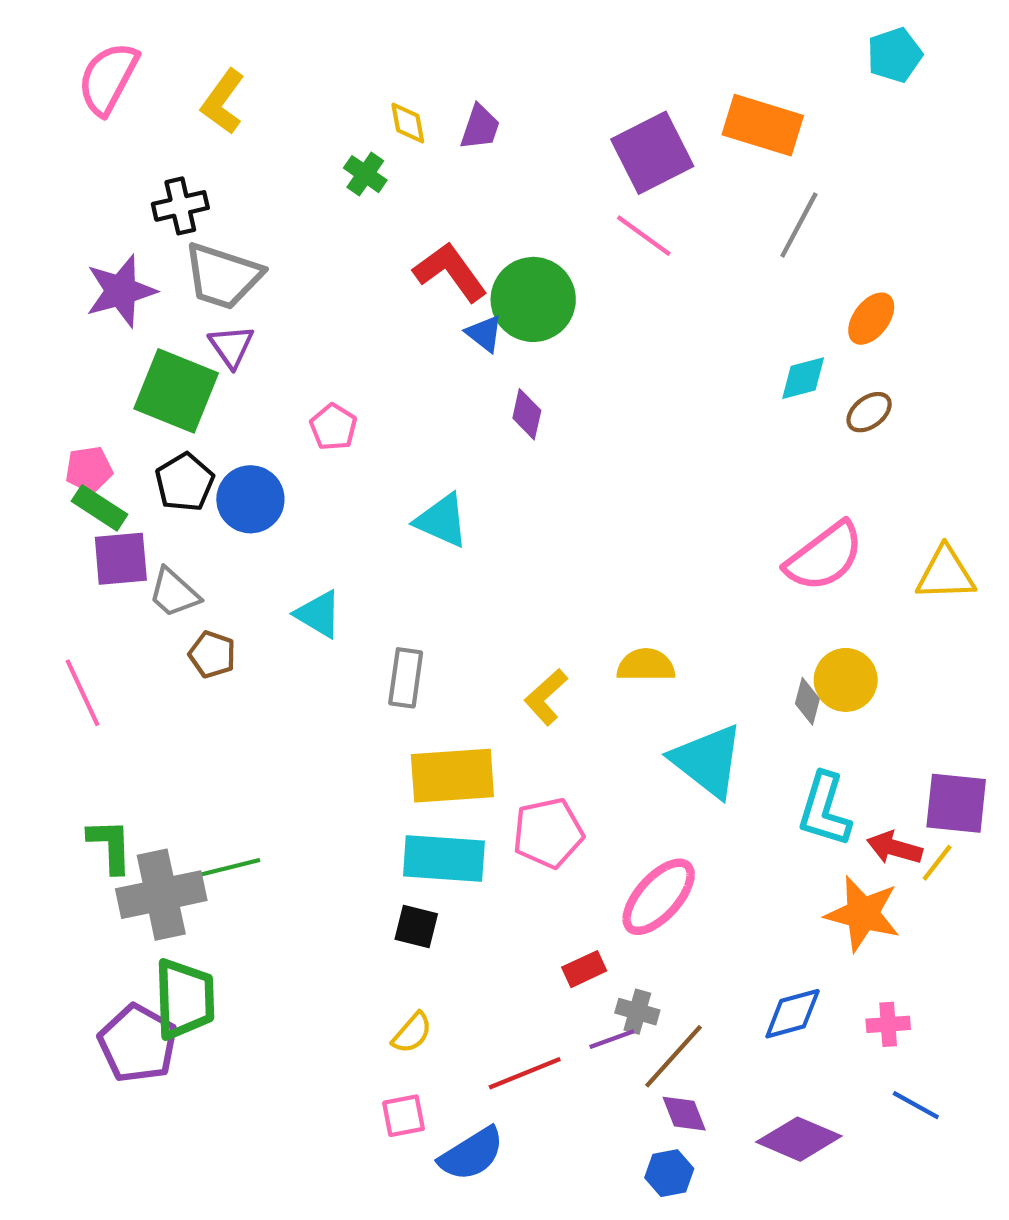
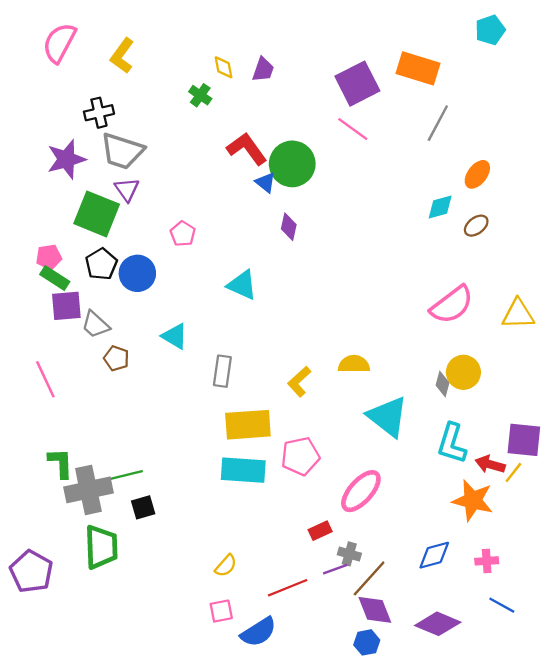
black square: (416, 927) -> (143, 507), moved, turned -30
purple pentagon: (138, 1043) -> (31, 571), moved
purple diamond: (684, 1114) -> (375, 610), size x1.4

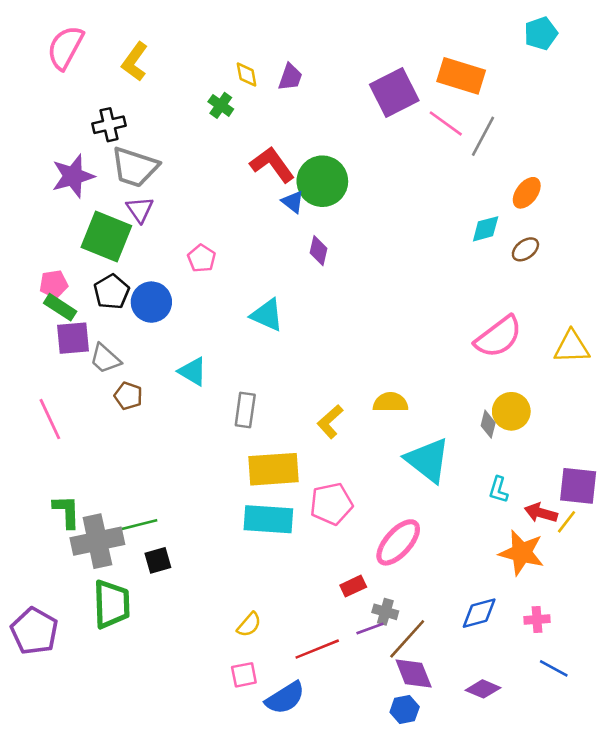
pink line: (353, 129) -> (446, 123), moved
cyan L-shape: (452, 443) -> (498, 490), size x0.6
purple diamond: (438, 624) -> (483, 689), size x0.7

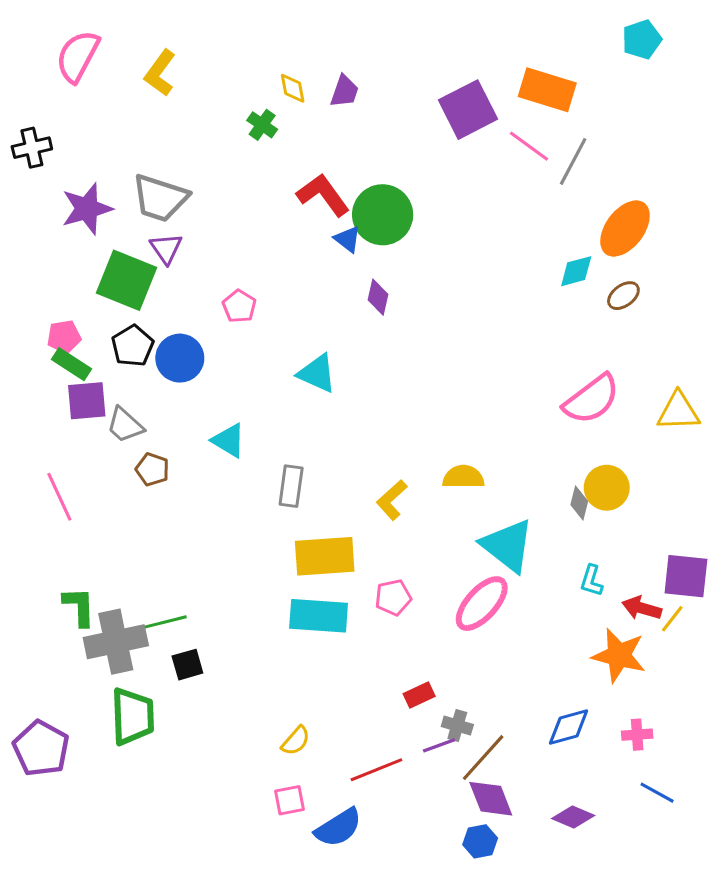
black cross: (109, 125) -> (32, 148), moved
orange ellipse: (527, 193) -> (625, 228), size x1.5
pink pentagon: (331, 504) -> (393, 597), size x0.7
pink ellipse: (398, 542) -> (482, 604), moved

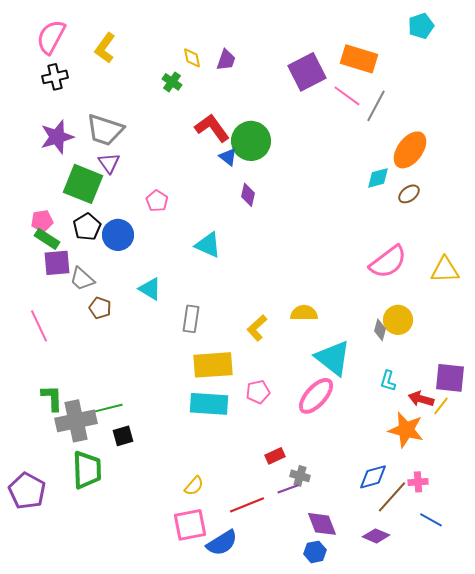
black cross: (32, 148) -> (55, 77), moved
brown line: (483, 758) -> (392, 497), moved
pink square: (290, 800) -> (190, 525), size x1.6

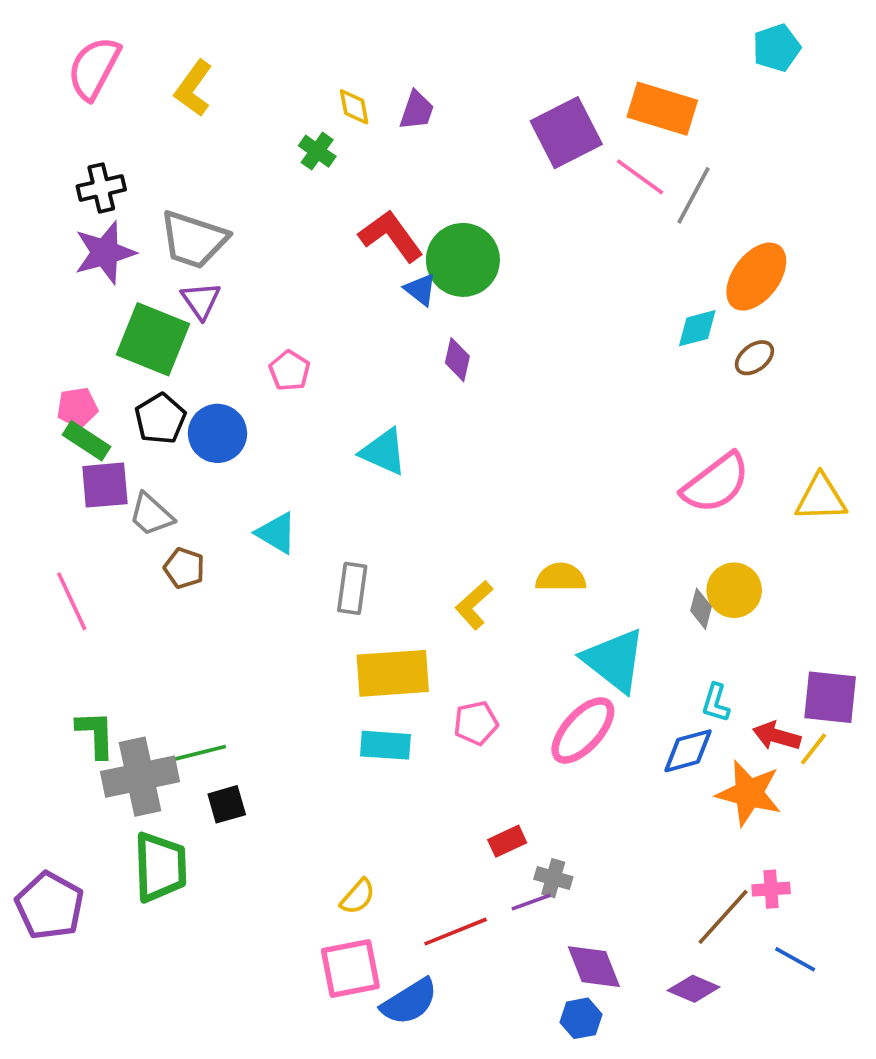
black cross: (55, 77) -> (101, 188), moved
cyan rectangle: (209, 404) -> (385, 745), size x0.7
blue diamond: (373, 477) -> (688, 751), moved

